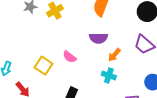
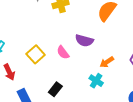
purple semicircle: (98, 38) -> (84, 40), moved

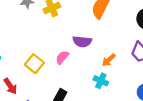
pink semicircle: (63, 53) -> (62, 57), turned 88

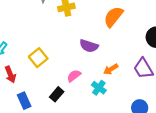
pink semicircle: (62, 57) -> (74, 76), moved

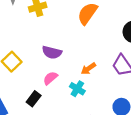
purple semicircle: (89, 46) -> (52, 52), moved

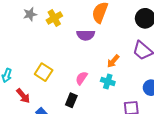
purple semicircle: (52, 52) -> (86, 35), moved

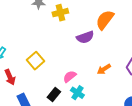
purple semicircle: (86, 35) -> (85, 37), turned -36
cyan cross: (108, 81) -> (77, 93), moved

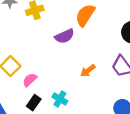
pink semicircle: (70, 76) -> (30, 80), moved

